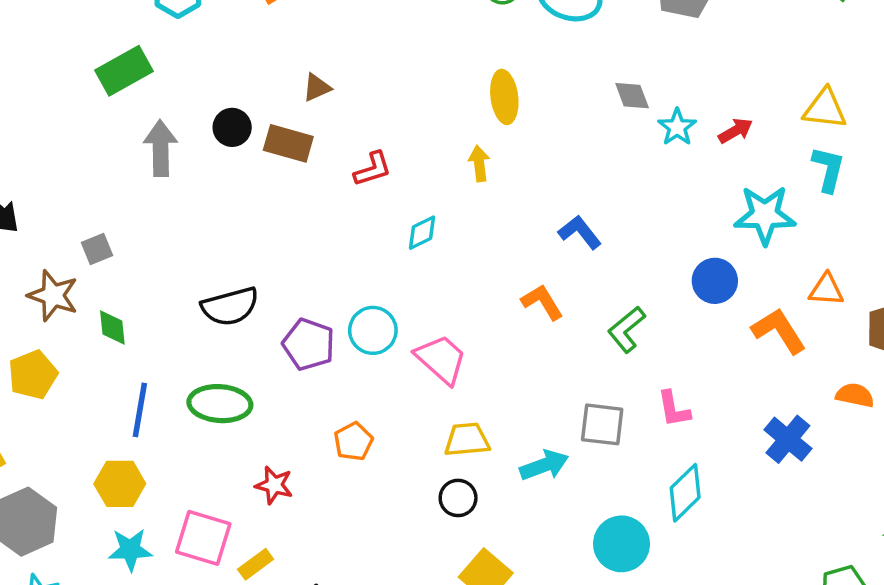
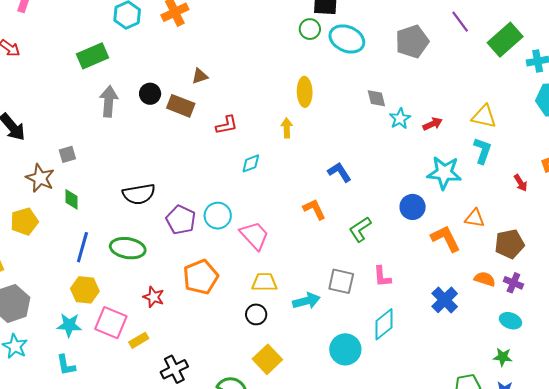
orange pentagon: (353, 441) -> (201, 277), size x1.6
yellow hexagon: (120, 484) -> (85, 290), moved

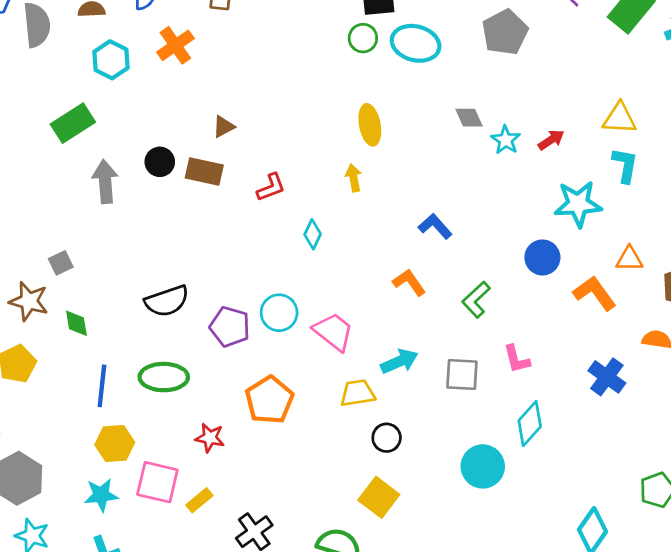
cyan diamond: (251, 163) -> (313, 234), turned -35
cyan arrow: (306, 301) -> (399, 361), moved
black circle: (256, 314) -> (387, 438), moved

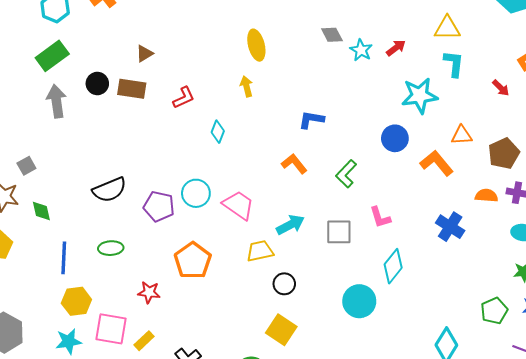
green rectangle: (73, 123) -> (52, 56), moved
blue L-shape: (435, 226) -> (311, 120), turned -35
green ellipse: (164, 377) -> (111, 248), size x0.7

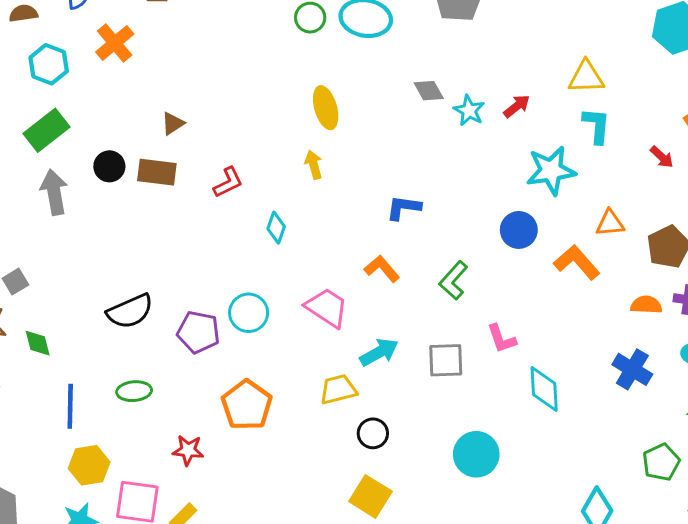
pink trapezoid: (239, 205) -> (327, 308), moved
blue cross: (450, 227) -> (632, 369), moved
cyan diamond: (393, 266) -> (544, 389), moved, turned -40

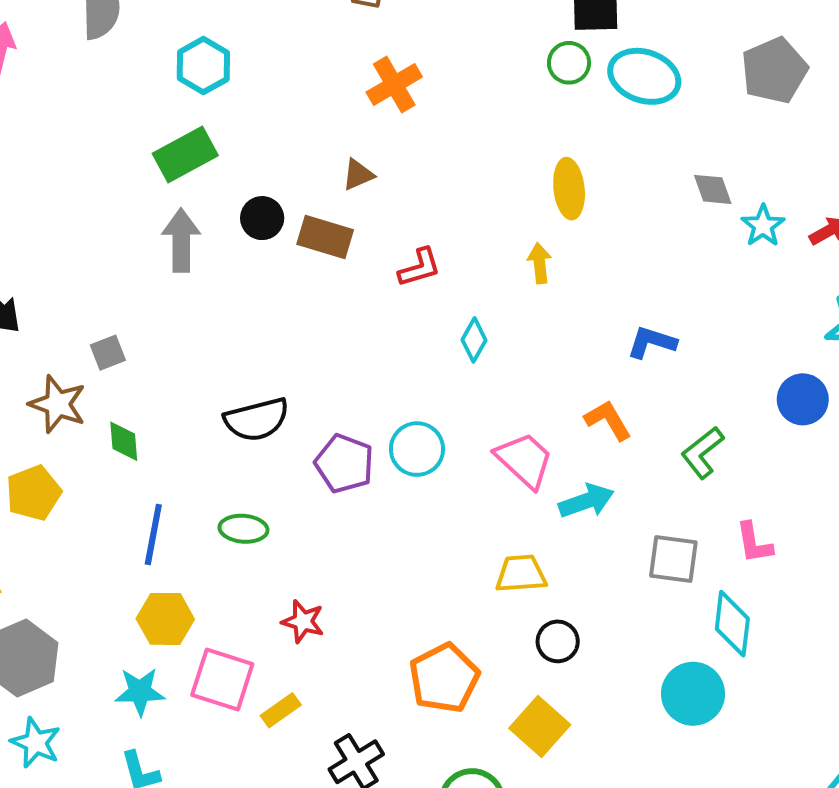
orange cross: (115, 43) -> (394, 85), moved
cyan arrow: (379, 352) -> (586, 501), moved
cyan diamond: (544, 389) -> (732, 624), moved
orange pentagon: (247, 405) -> (444, 678), moved

